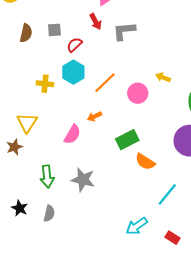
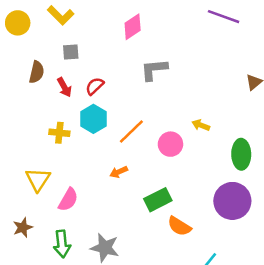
red arrow: (96, 22) -> (64, 87), moved
gray square: (54, 30) -> (71, 52), moved
pink semicircle: (72, 134) -> (68, 200), moved
brown star: (14, 147) -> (23, 227), moved

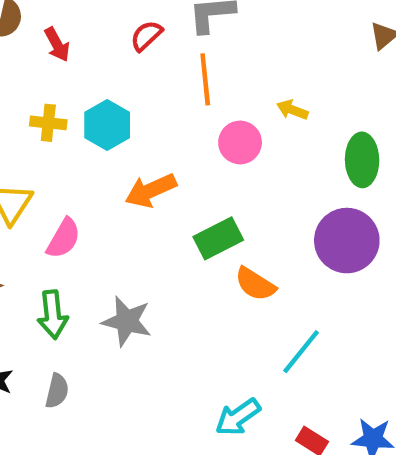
red semicircle: (95, 86) -> (146, 36), moved
cyan hexagon: (93, 119) -> (107, 125), moved
orange line: (131, 131) -> (205, 79), moved, turned -52
orange arrow: (119, 172) -> (151, 190), size x1.6

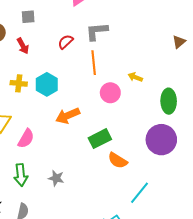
gray star: (127, 321) -> (56, 178), size x0.7

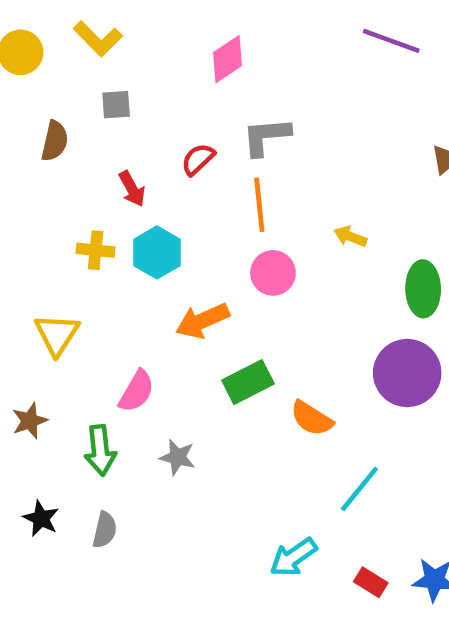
red arrow: (23, 46) -> (132, 189), moved
pink circle: (110, 93) -> (273, 273), moved
pink semicircle: (26, 139) -> (137, 391), moved
green rectangle: (100, 139) -> (248, 382), moved

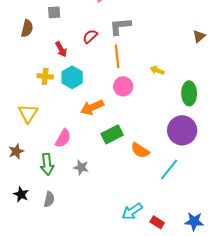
cyan line: (359, 489) -> (169, 169), moved
red rectangle: (371, 582) -> (157, 222), moved

